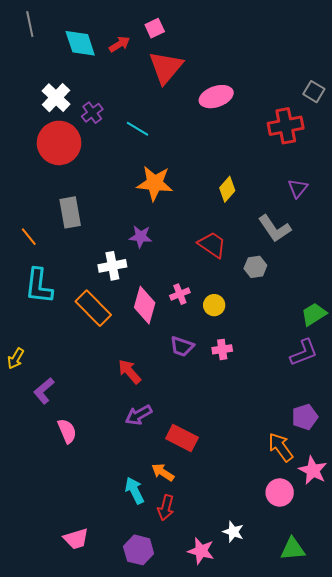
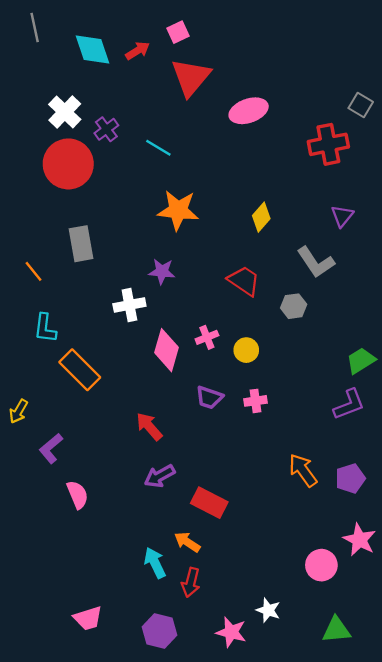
cyan L-shape: (39, 286) -> (45, 328), size x0.7
orange rectangle: (93, 308) -> (80, 370), moved
orange arrow: (281, 447) -> (303, 470), moved

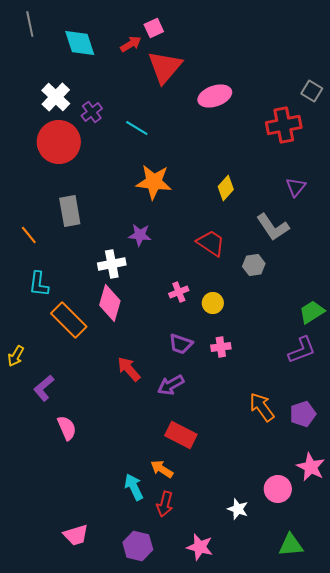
red arrow: (138, 51) -> (131, 44), moved
pink diamond: (166, 350) -> (110, 303), moved
purple arrow: (160, 476) -> (171, 385), moved
white star: (268, 610) -> (238, 509), moved

